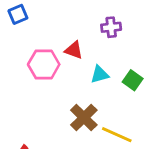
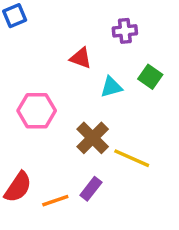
pink hexagon: (44, 64) -> (37, 111), moved
green square: (133, 80) -> (150, 77), moved

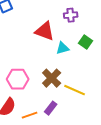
red triangle: (81, 58) -> (45, 31), size x1.5
pink hexagon: (37, 111) -> (18, 79), moved

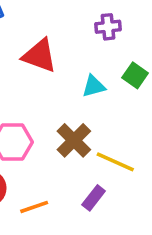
red triangle: (45, 31) -> (40, 56), moved
purple rectangle: (51, 108) -> (94, 198), moved

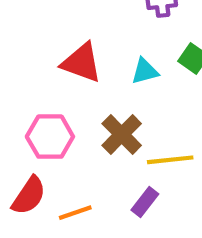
red triangle: (40, 56) -> (82, 63), moved
yellow line: (115, 162) -> (170, 160), turned -30

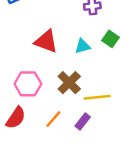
orange line: (75, 213) -> (53, 119), moved, turned -30

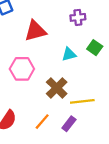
red triangle: (46, 41) -> (35, 31), moved, turned -35
pink hexagon: (28, 84) -> (22, 69), moved

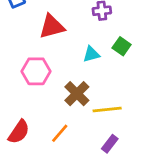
purple rectangle: (69, 124) -> (110, 144), moved

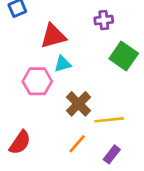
green square: (122, 46) -> (124, 56), size x1.5
cyan triangle: (91, 54) -> (63, 64), moved
orange line: (60, 133) -> (77, 144), moved

